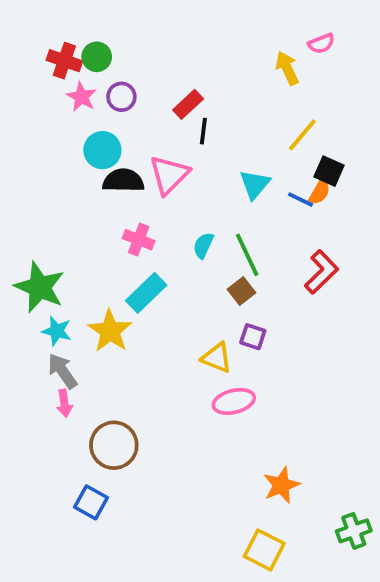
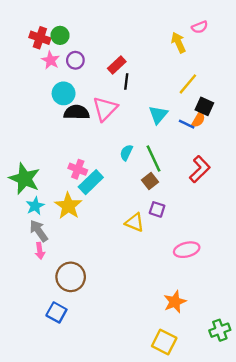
pink cross: (139, 240) -> (78, 169), moved
cyan star: (57, 331) -> (35, 206), turned 30
pink ellipse: (234, 401) -> (187, 250), moved

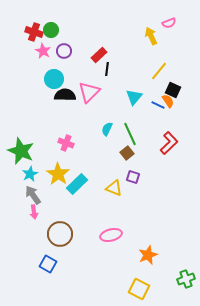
orange semicircle: (198, 119) -> (168, 101), turned -64
cyan rectangle: (91, 182) -> (77, 184), moved
pink ellipse: (187, 250) -> (111, 235), moved

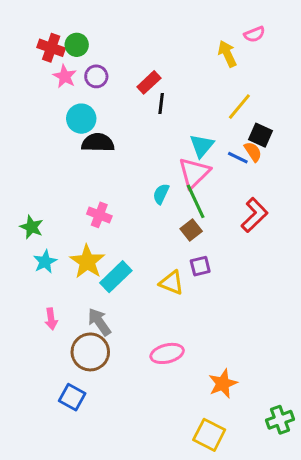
pink triangle: (89, 92) -> (194, 173), moved
green star: (21, 151) -> (32, 227), size x0.6
purple square: (133, 177) -> (200, 266), turned -32
gray arrow: (33, 195) -> (99, 322), moved

